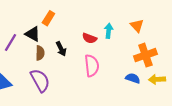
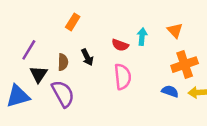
black triangle: (33, 34) -> (39, 74), moved, turned 35

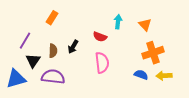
orange rectangle: (73, 22) -> (52, 18), moved
cyan arrow: (142, 37) -> (118, 22), moved
black arrow: (87, 57) -> (73, 47), turned 56
purple semicircle: (63, 94) -> (53, 77), turned -55

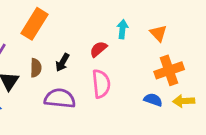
orange rectangle: (52, 18) -> (34, 24), size x1.6
red semicircle: (100, 37) -> (98, 49), turned 120
purple semicircle: (53, 77) -> (60, 98), moved

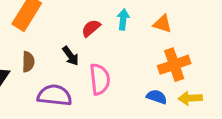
orange triangle: (158, 33) -> (163, 24), turned -30
red semicircle: (98, 49) -> (91, 28), moved
black arrow: (62, 62) -> (71, 56), moved, turned -66

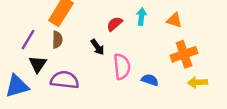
brown semicircle: (28, 62) -> (57, 40), moved
purple semicircle: (54, 95) -> (65, 80), moved
blue semicircle: (157, 97) -> (150, 80), moved

